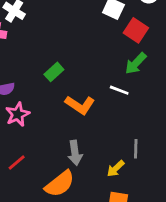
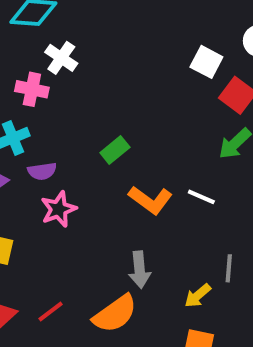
white line: (119, 90) -> (201, 197), moved
red line: (17, 162) -> (51, 311), moved

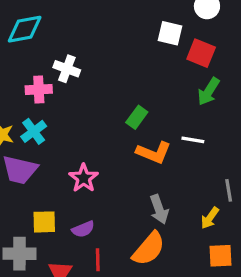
white cross: (61, 58) -> (67, 69), moved
green rectangle: (115, 150) -> (137, 117), moved
purple semicircle: (42, 171) -> (83, 229), moved
red line: (51, 311) -> (98, 260), turned -40

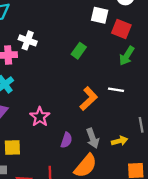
green rectangle: (137, 117) -> (79, 51), moved
orange L-shape: (154, 153) -> (89, 99), turned -65
yellow arrow: (210, 218) -> (119, 141), moved, turned -140
purple semicircle: (83, 229) -> (66, 140), moved, turned -49

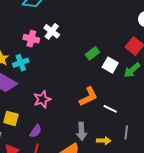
white square: (100, 15) -> (110, 65), moved
white line: (116, 90) -> (110, 109), moved
purple semicircle: (66, 140) -> (36, 131), moved

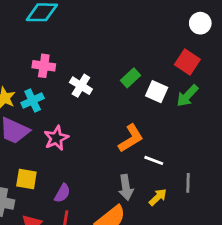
white cross: (52, 31) -> (81, 86), moved
pink star: (42, 99) -> (56, 138), moved
white line: (110, 109) -> (154, 160), moved
yellow arrow: (104, 141) -> (158, 197), turned -40

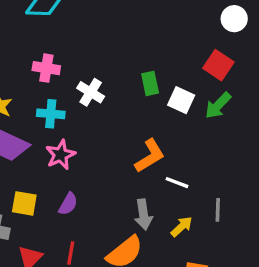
green rectangle: (130, 78) -> (150, 83), turned -60
cyan cross: (33, 101) -> (51, 114), moved, turned 30
purple semicircle: (62, 193) -> (68, 204), moved

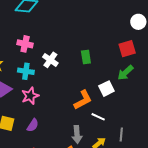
red square: (218, 65) -> (127, 49), turned 36
white square: (181, 100) -> (106, 89), moved, turned 35

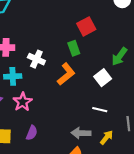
red square: (127, 49) -> (86, 26), moved
orange L-shape: (83, 100) -> (66, 74), moved
gray arrow: (77, 134) -> (81, 133), turned 108

